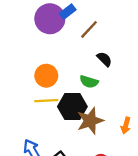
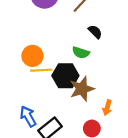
orange circle: (46, 76) -> (32, 56), moved
orange arrow: (126, 126) -> (107, 108), moved

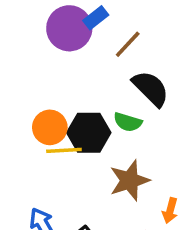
black semicircle: (95, 32) -> (151, 88), size x1.6
black hexagon: (65, 76) -> (89, 133), moved

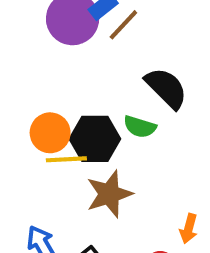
brown line: (128, 44) -> (123, 25), moved
brown star: (129, 180) -> (109, 194), moved

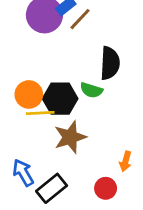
black semicircle: (166, 88) -> (110, 63), turned 48

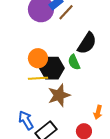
black semicircle: (110, 63) -> (87, 43), turned 30
green semicircle: (91, 90) -> (74, 62), turned 49
orange circle: (29, 94) -> (38, 58), moved

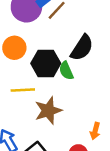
orange circle: (38, 58) -> (14, 48), moved
black hexagon: (52, 68) -> (46, 63), moved

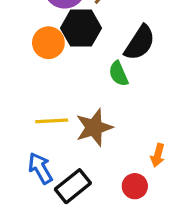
black hexagon: (46, 63) -> (81, 28), moved
yellow line: (23, 90) -> (52, 121), moved

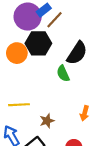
brown star: (94, 127) -> (47, 121), moved, size x0.6
orange arrow: (158, 155) -> (85, 113), moved

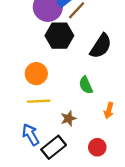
orange circle: (17, 53) -> (36, 74), moved
green semicircle: (63, 73) -> (86, 85), moved

